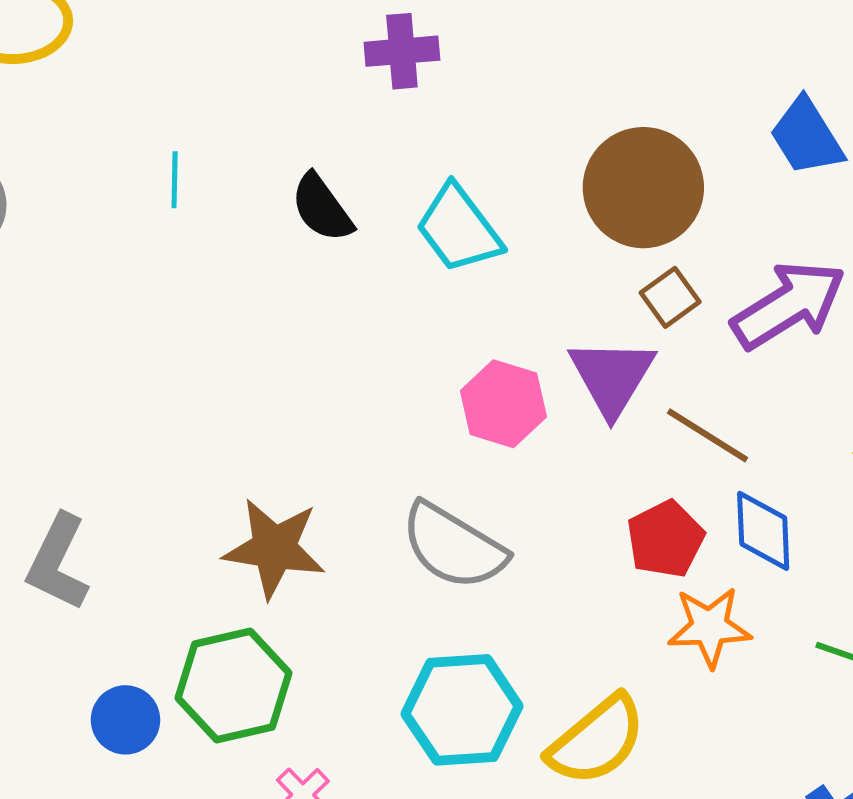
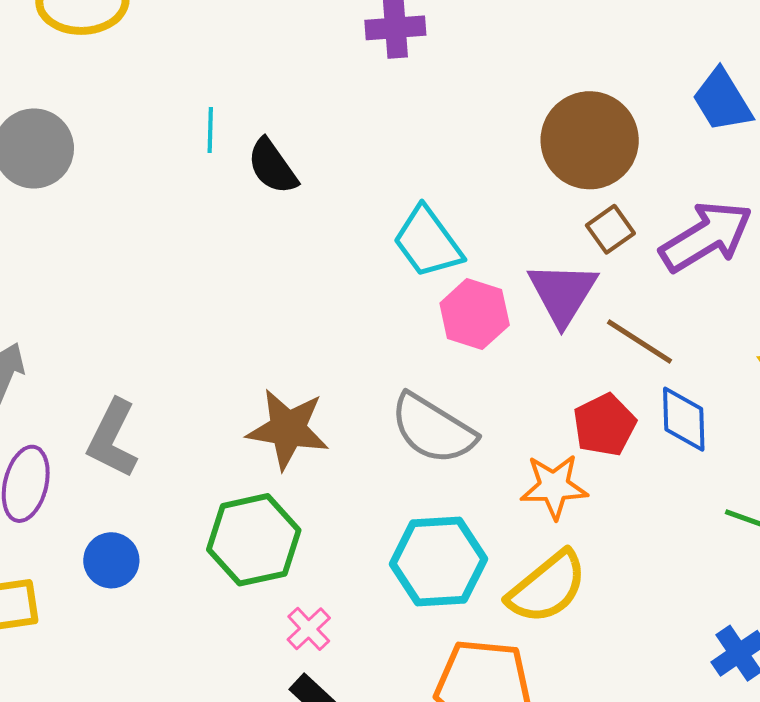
black semicircle: (322, 208) -> (272, 166), moved
cyan trapezoid: (459, 229) -> (428, 242), moved
orange star: (709, 627) -> (554, 486), moved
blue circle: (125, 720) -> (111, 560), moved

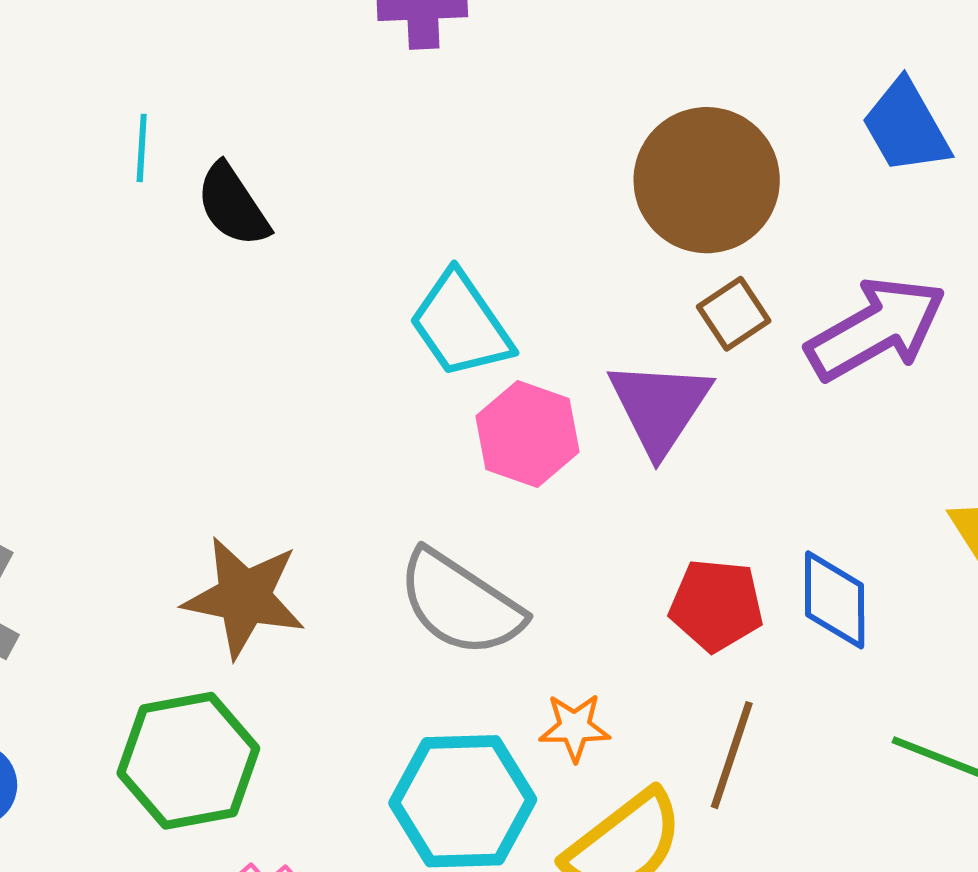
brown line: (639, 341) -> (732, 755), moved, turned 74
red pentagon: (605, 425) -> (716, 605), turned 30
orange star: (554, 486) -> (575, 727), moved, size x0.7

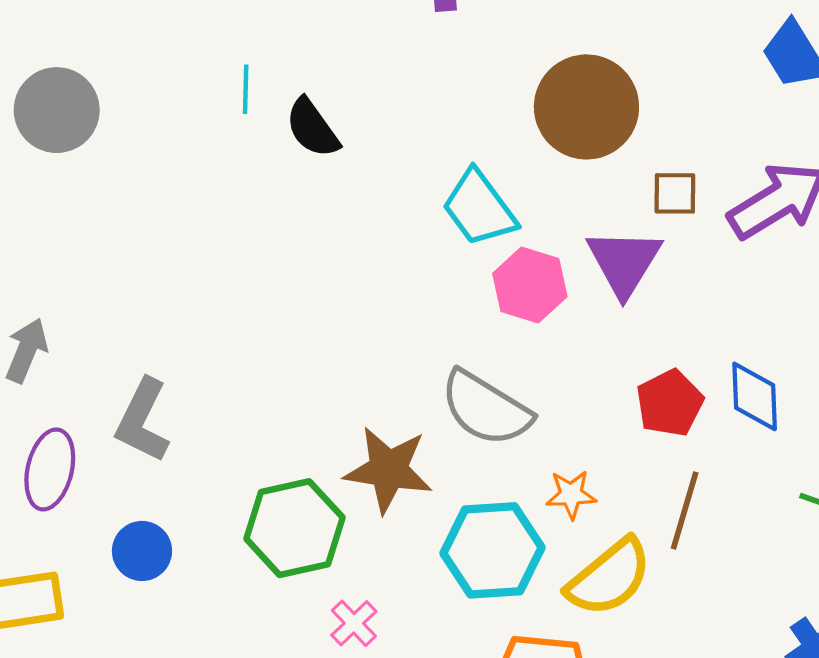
brown circle: (707, 180) -> (586, 107), moved
brown square: (734, 314) -> (675, 193), turned 36
brown star: (244, 597) -> (388, 470), moved
red pentagon: (716, 605) -> (670, 403), turned -30

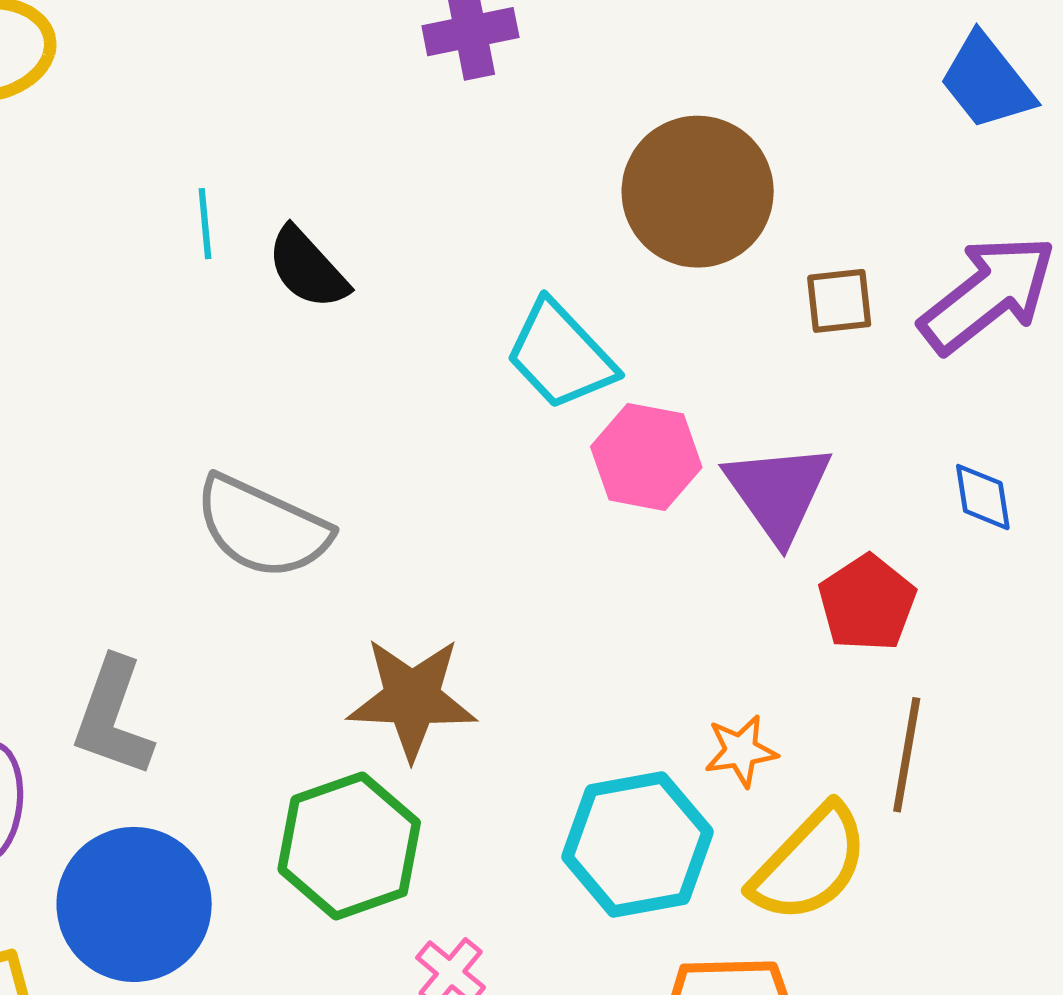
purple triangle: (624, 262) -> (778, 492), moved
blue diamond: (755, 396) -> (983, 497), moved, size x0.7
gray semicircle: (486, 408) -> (262, 527), moved
brown star: (388, 470) -> (412, 698), moved
blue circle: (142, 551) -> (134, 904), size x1.8

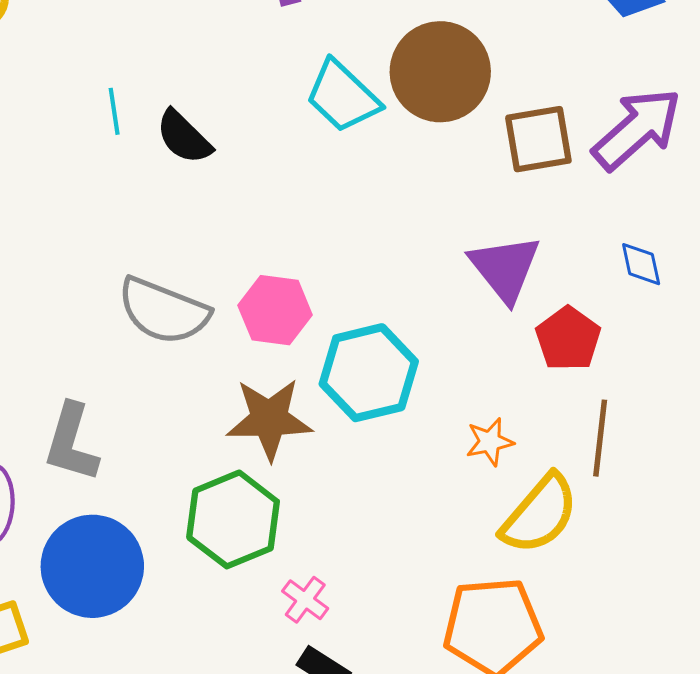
brown square: (839, 301) -> (538, 139), size x1.5
cyan trapezoid: (561, 355) -> (343, 96), moved
pink hexagon: (646, 457) -> (275, 310), moved
cyan hexagon: (637, 844) -> (369, 373), moved

